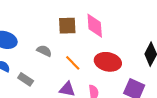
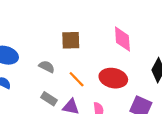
pink diamond: (95, 26) -> (122, 39), moved
gray rectangle: (26, 79) -> (49, 99), moved

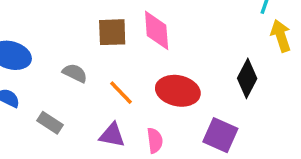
pink diamond: (122, 39) -> (157, 30), moved
gray rectangle: (49, 99) -> (50, 123), moved

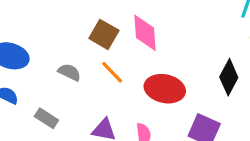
brown square: (112, 32) -> (104, 34), turned 32
orange line: (121, 93) -> (112, 72), moved

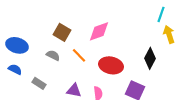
pink diamond: (145, 33) -> (99, 31), turned 75
brown square: (104, 34) -> (62, 32), moved

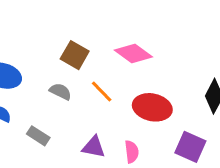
pink diamond: (99, 31) -> (133, 53), turned 55

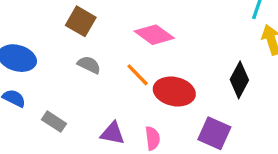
brown square: (75, 55) -> (81, 21), moved
gray semicircle: (60, 91) -> (89, 65), moved
orange line: (102, 91) -> (138, 75), moved

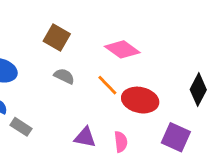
gray rectangle: (54, 122) -> (21, 127), moved

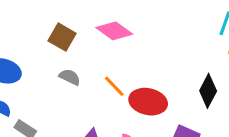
pink diamond: (122, 49) -> (114, 31), moved

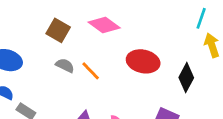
orange line: (114, 86) -> (91, 71), moved
red ellipse: (148, 102) -> (143, 61), moved

